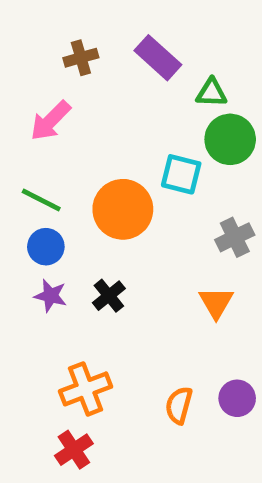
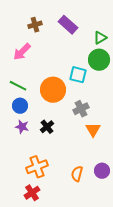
green triangle: (211, 93) -> (100, 38), moved, turned -32
gray cross: (235, 237) -> (81, 109), moved

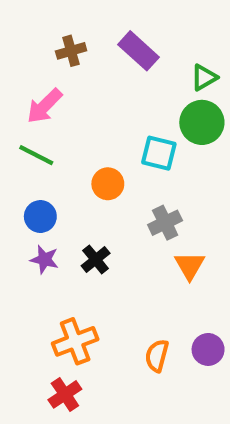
green line: (18, 86) -> (36, 155), moved
orange circle: (53, 90) -> (108, 184), size x0.6

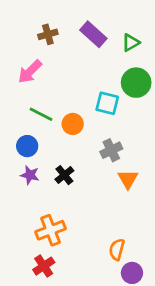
green triangle: (204, 77) -> (131, 43), moved
green line: (36, 155) -> (41, 114), moved
purple circle: (208, 349) -> (132, 273), moved
orange semicircle: (157, 356) -> (117, 250), moved

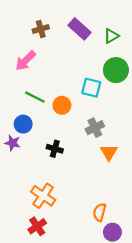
purple star: (30, 175) -> (13, 143), moved
black cross: (64, 175) -> (55, 149), turned -35
orange cross: (51, 230) -> (43, 196), turned -35

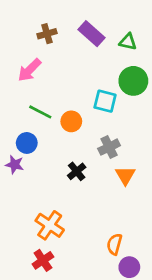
green triangle: (111, 36) -> (128, 42), turned 42
black cross: (55, 149) -> (77, 171), moved, turned 35

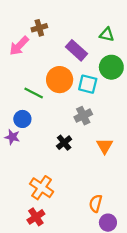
purple rectangle: (92, 34) -> (76, 50), moved
pink arrow: (29, 70) -> (19, 46), moved
orange circle: (71, 121) -> (60, 80), moved, size x1.5
gray cross: (109, 147) -> (83, 116), moved

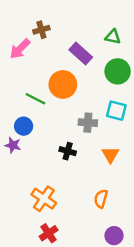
cyan square: (88, 84) -> (116, 111), moved
gray cross: (83, 116) -> (88, 123), turned 30
black cross: (64, 143) -> (68, 151), turned -35
orange semicircle: (96, 203) -> (101, 199), moved
red cross: (36, 217) -> (49, 233), moved

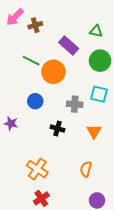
pink arrow: (20, 49) -> (15, 17), moved
green line: (35, 99) -> (31, 61), moved
blue circle: (24, 126) -> (35, 101), moved

